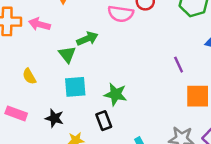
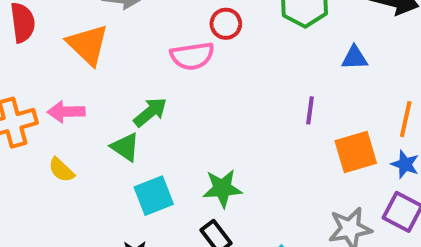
purple line: (179, 65) -> (310, 110), turned 49
yellow semicircle: (29, 76) -> (61, 170), moved

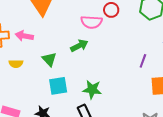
green arrow: (150, 112) -> (79, 46), moved
yellow semicircle: (61, 170) -> (16, 64), turned -56

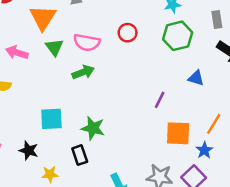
pink semicircle: (91, 22) -> (87, 42), moved
green triangle: (49, 59) -> (54, 47), moved

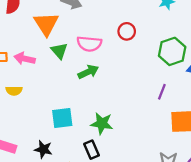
green hexagon: (178, 36) -> (172, 51), moved

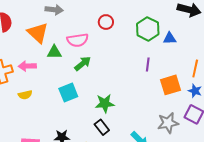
green triangle: (59, 51) -> (54, 52), turned -35
cyan square: (62, 118) -> (68, 92), moved

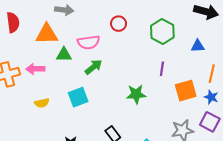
orange triangle: (38, 33) -> (47, 34), turned -45
blue triangle: (170, 38) -> (198, 46), moved
yellow semicircle: (25, 95) -> (42, 103), moved
green star: (105, 103) -> (136, 94), moved

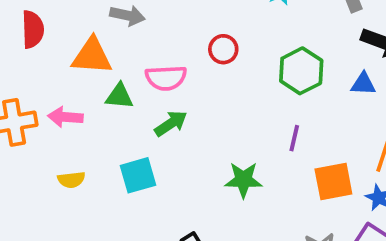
blue triangle: (198, 46) -> (363, 84), moved

